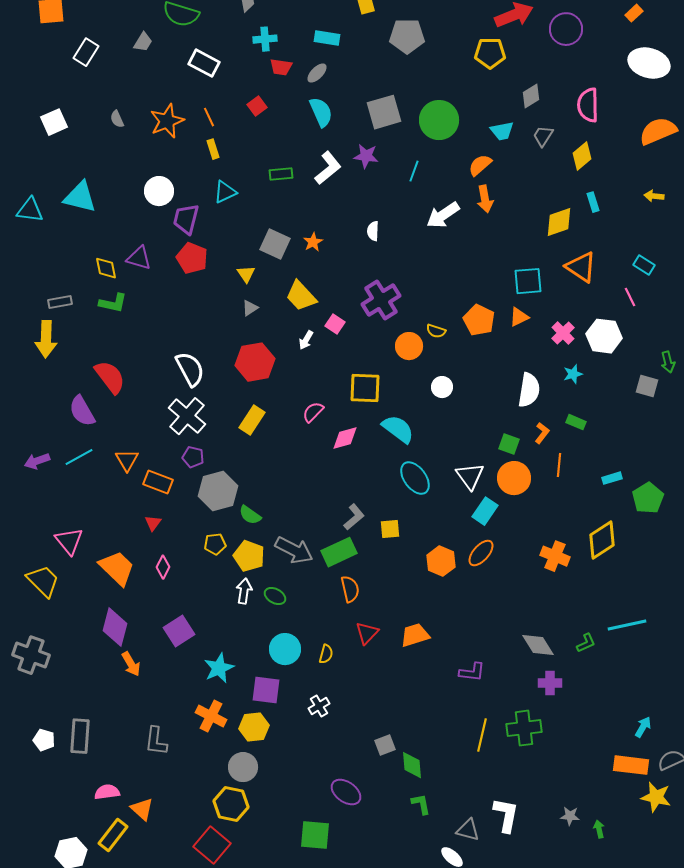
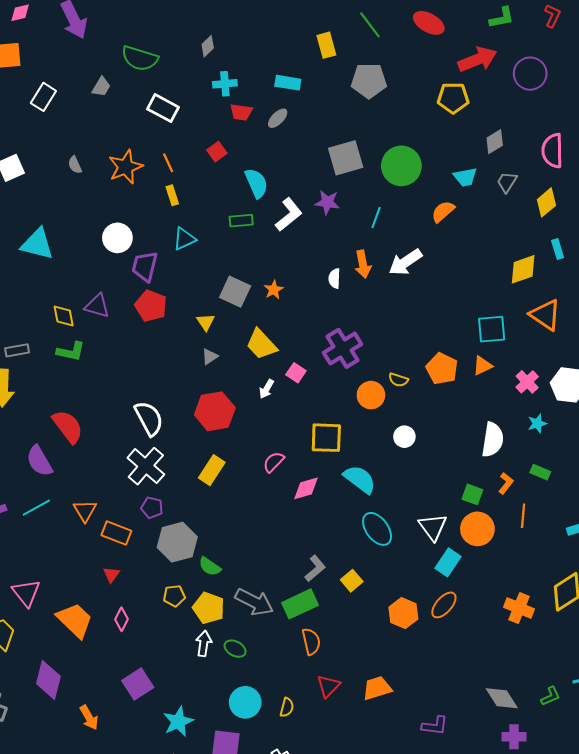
cyan semicircle: (321, 112) -> (256, 183), moved
orange arrow: (485, 199) -> (363, 264), moved
yellow square: (390, 529) -> (352, 581), turned -35
purple diamond: (115, 627) -> (48, 680), moved

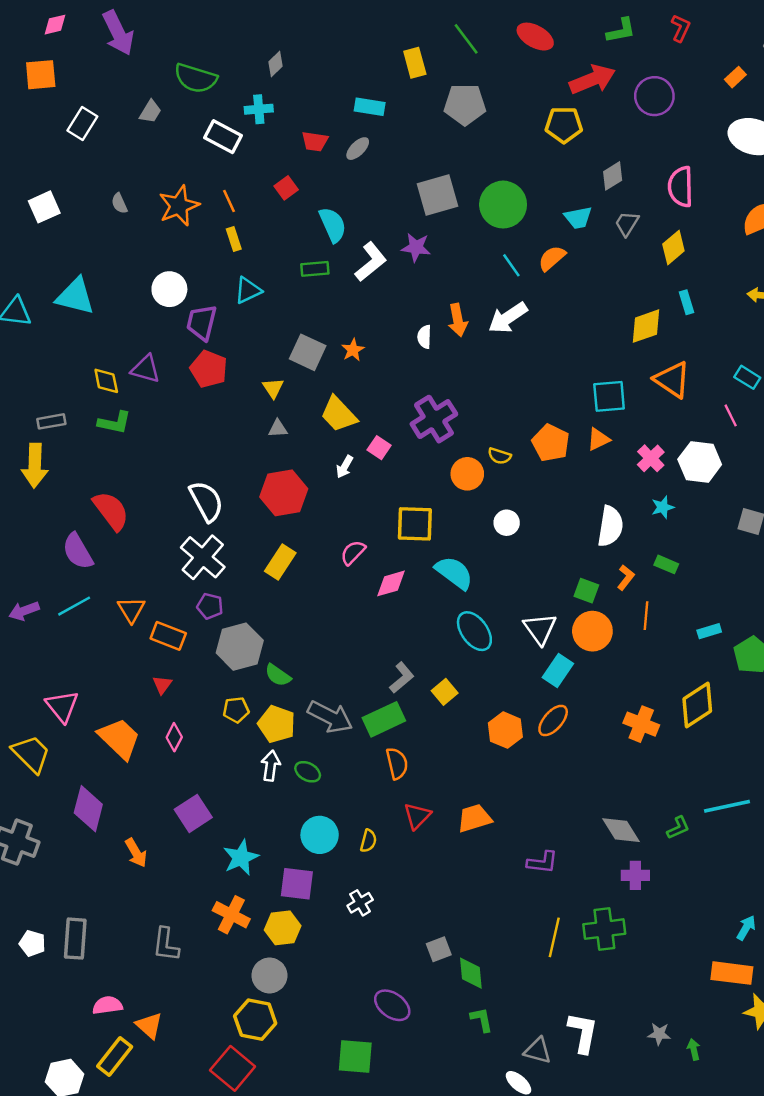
cyan cross: (225, 84) -> (259, 109), moved
cyan line: (376, 218) -> (511, 265), moved, turned -55
gray triangle: (210, 357) -> (278, 429), turned 30

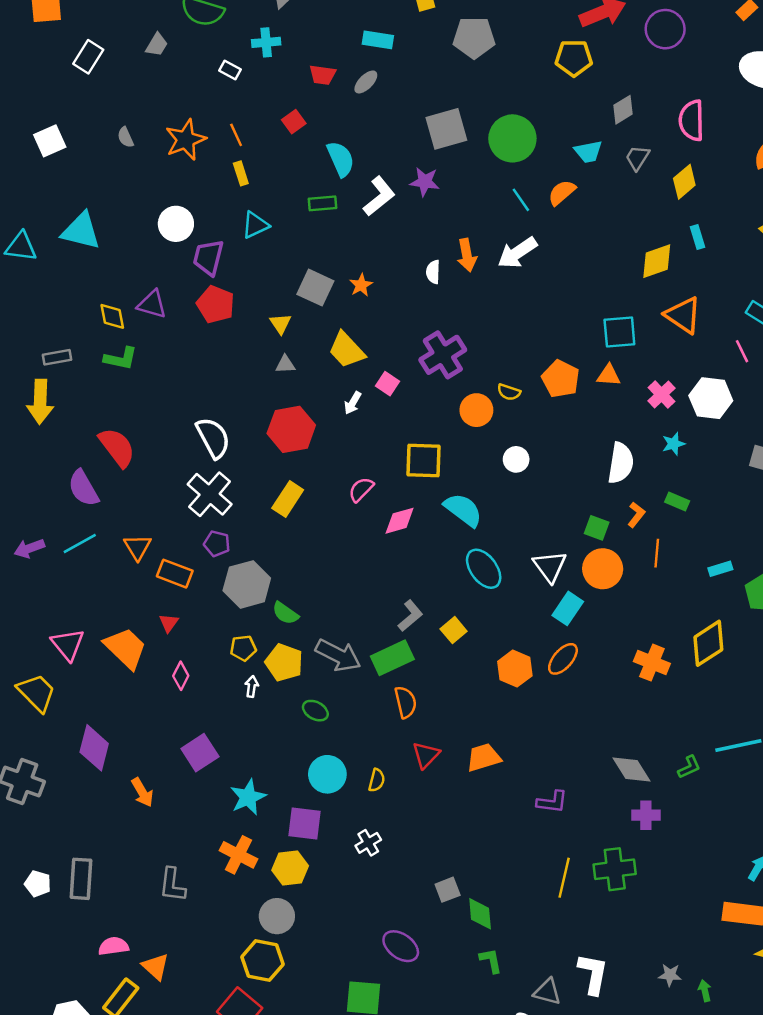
white rectangle: (223, 137) -> (230, 70), size x0.6
orange triangle: (598, 439) -> (609, 375), turned 30
orange trapezoid: (119, 738) -> (125, 648), moved
white arrow: (271, 766) -> (252, 687), moved, size x0.7

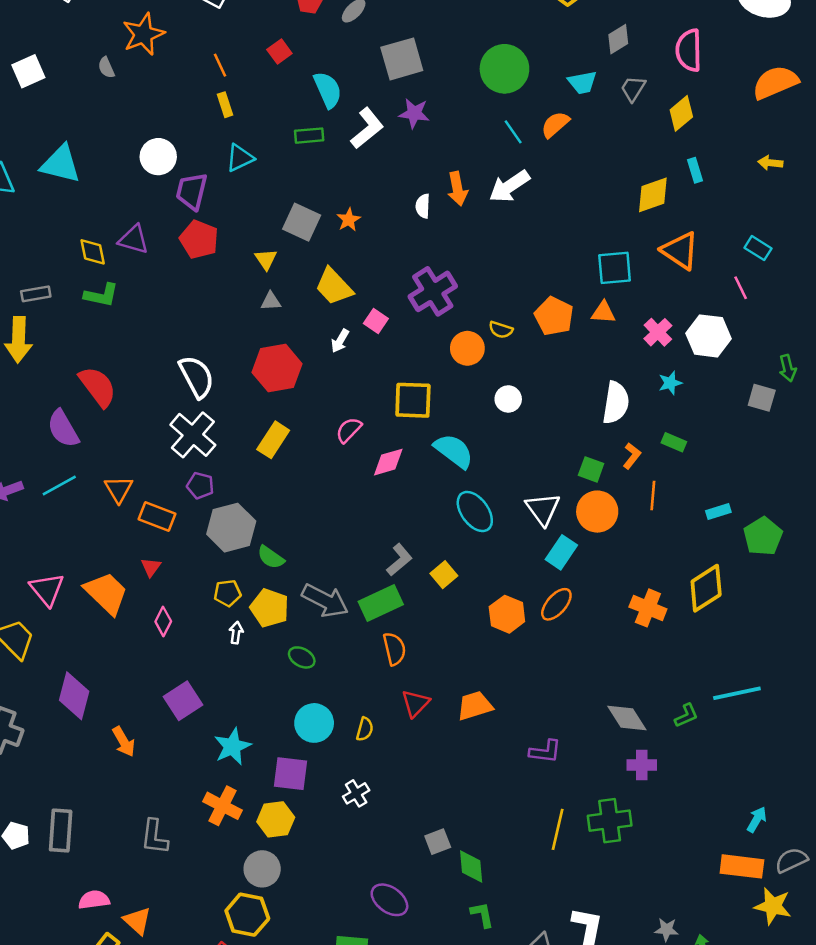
gray square: (446, 129) -> (402, 59), moved
orange star: (186, 140) -> (143, 34), moved

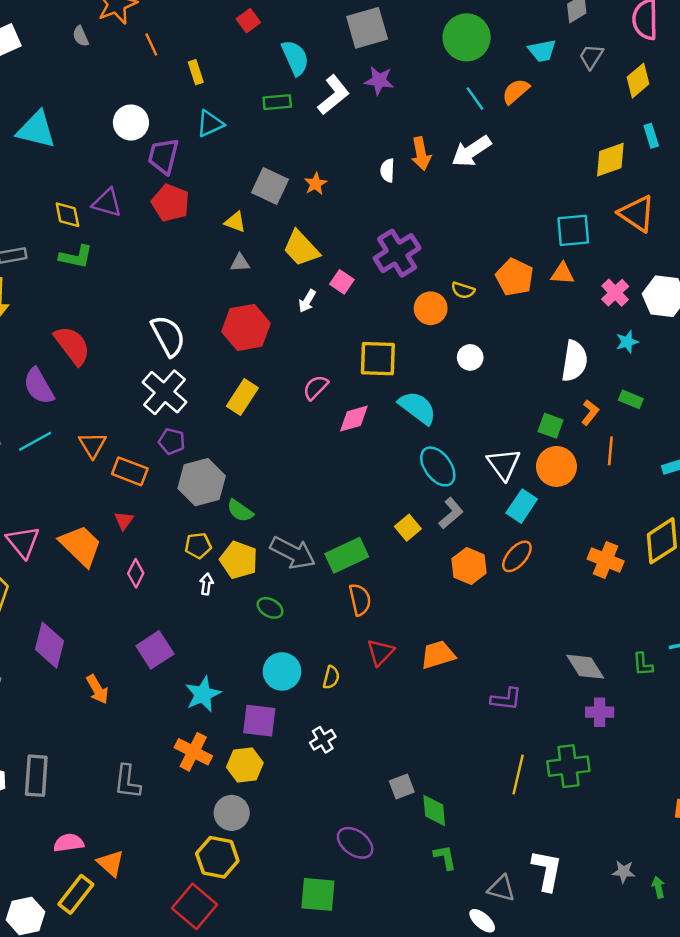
orange line: (220, 65) -> (151, 45), moved
yellow triangle: (266, 259) -> (235, 222), turned -35
gray L-shape: (399, 560) -> (451, 513), moved
green L-shape: (686, 716) -> (643, 664), turned 110

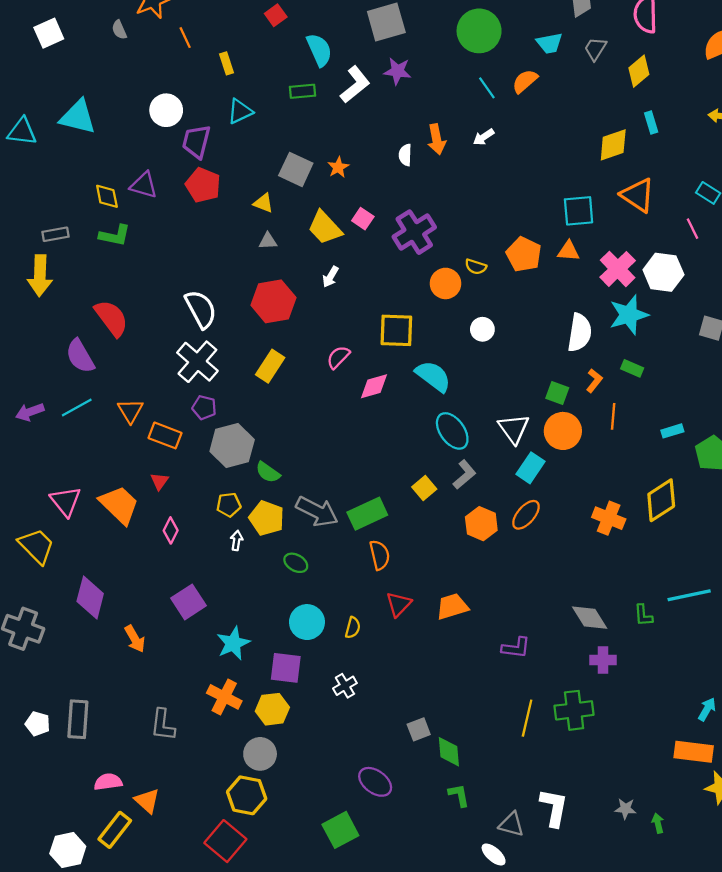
white arrow: (471, 151) -> (484, 137), size x0.6
pink square: (342, 282) -> (363, 219), moved
pink cross: (615, 293) -> (618, 269), size x1.4
cyan star: (627, 342) -> (629, 315), size x1.8
green square: (318, 894) -> (340, 830), turned -33

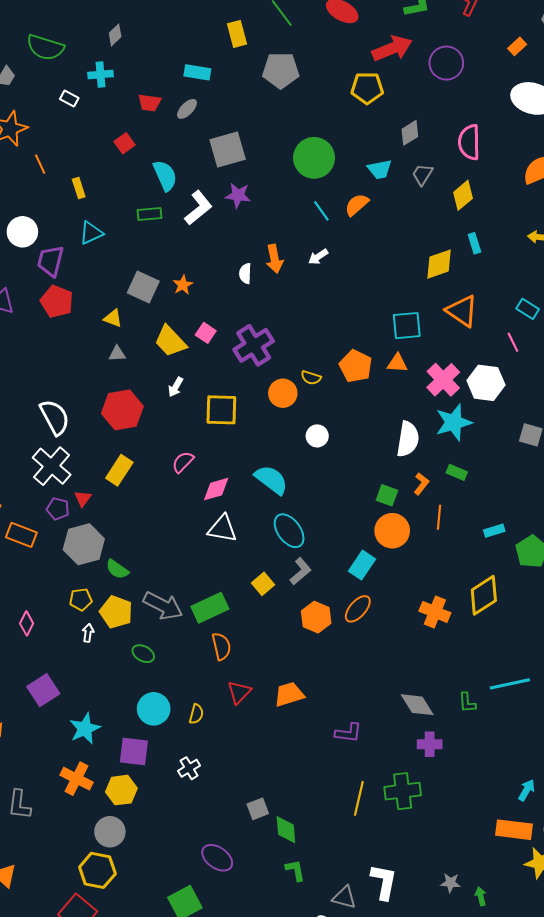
yellow square: (396, 330) -> (221, 410), moved
white triangle: (514, 429) -> (222, 529), moved, turned -44
red triangle: (159, 481) -> (83, 498), moved

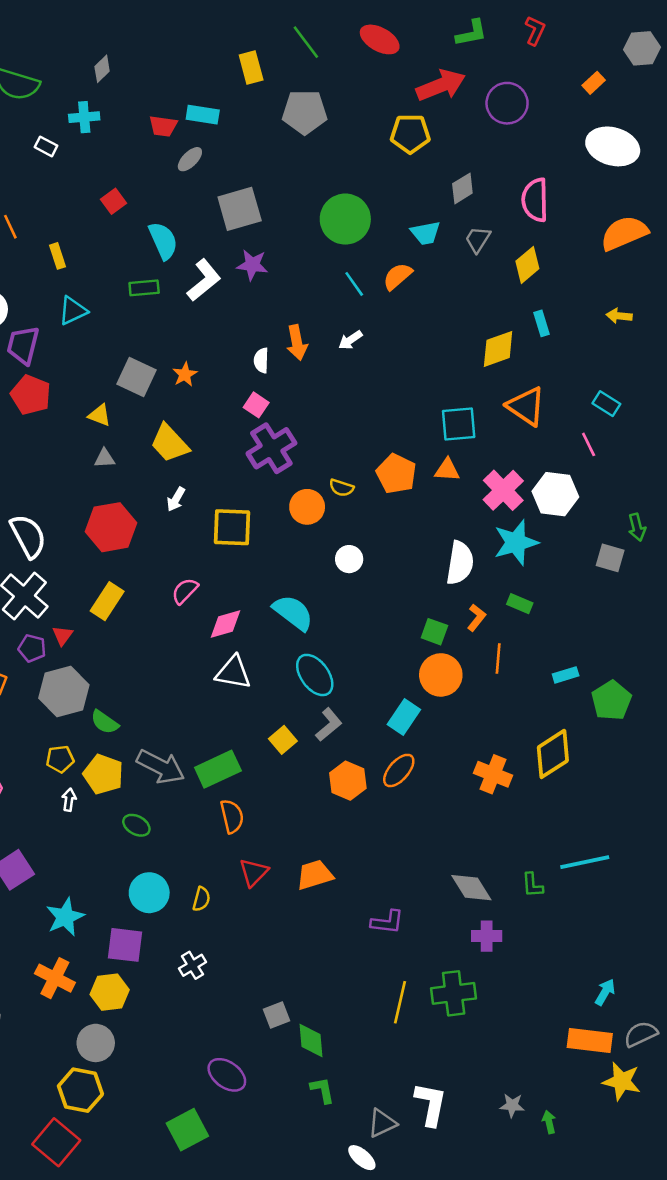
red trapezoid: (149, 103) -> (163, 126), moved
pink square: (206, 333) -> (256, 405), moved
gray triangle: (344, 897) -> (382, 1123), turned -40

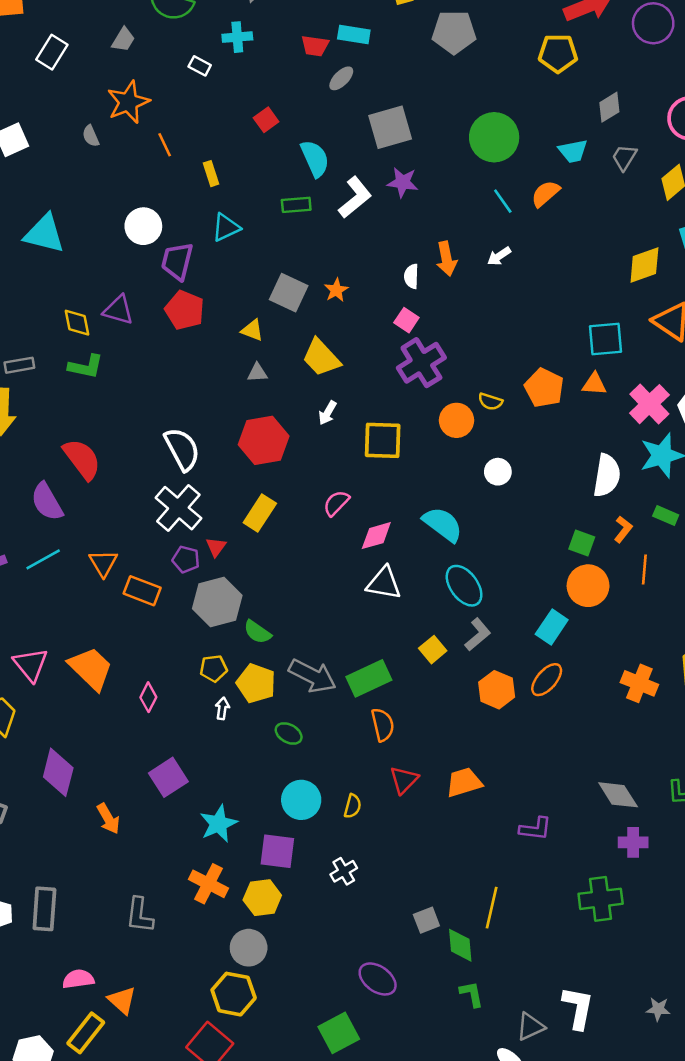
yellow line: (400, 1002) -> (492, 908), moved

